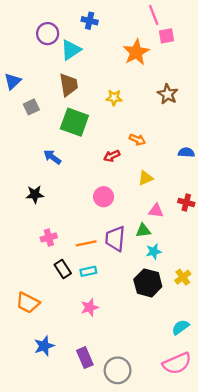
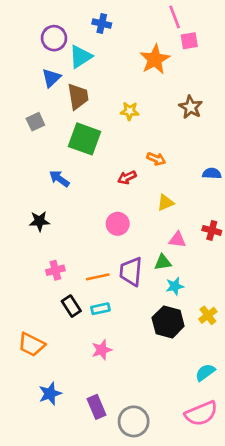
blue triangle: (13, 81) -> (51, 78), moved

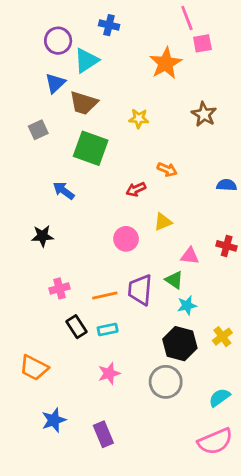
brown trapezoid: (78, 96) -> (84, 103), turned 116
yellow triangle: (165, 203) -> (163, 222), moved
green triangle: (163, 262) -> (174, 280), turned 42
gray circle: (134, 421) -> (166, 382), moved

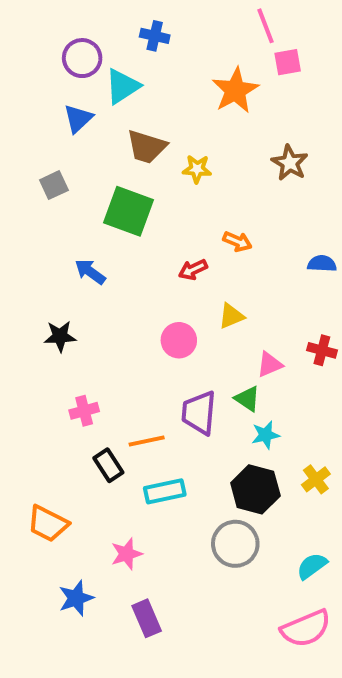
brown trapezoid: (84, 103) -> (147, 147), moved
pink triangle: (190, 256) -> (270, 364), turned -30
orange line: (105, 296) -> (147, 441), moved
cyan rectangle: (108, 329) -> (165, 491), moved, size x1.4
pink star: (109, 373) -> (126, 554), moved

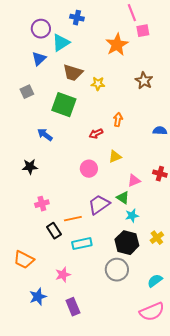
orange arrow: (237, 241) -> (118, 120), turned -104
purple trapezoid: (199, 413) -> (99, 205), turned 50

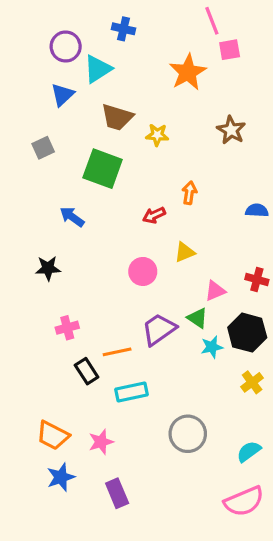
black hexagon: (127, 243) -> (247, 333), moved
orange trapezoid: (24, 260) -> (53, 435), moved

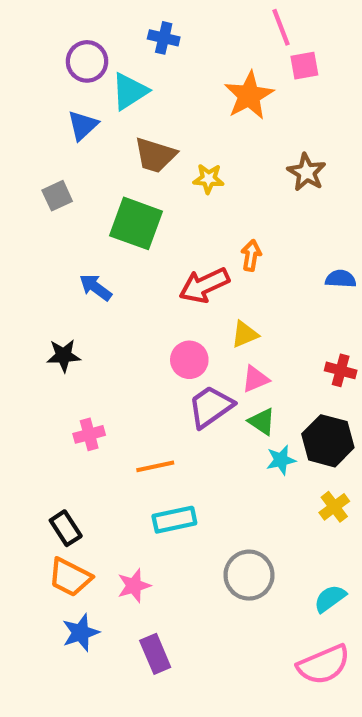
red arrow: (154, 215) -> (204, 285), size x1.6
pink triangle: (215, 291) -> (255, 379), moved
purple trapezoid: (159, 329) -> (211, 407), moved
black rectangle: (87, 371) -> (66, 528), moved

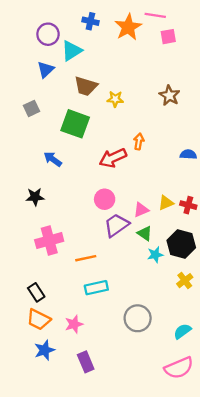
pink line: (281, 27) -> (155, 15), turned -60
orange star: (249, 96) -> (128, 27), moved
yellow triangle: (245, 334) -> (166, 203), moved
pink cross: (89, 434) -> (49, 240), size x1.6

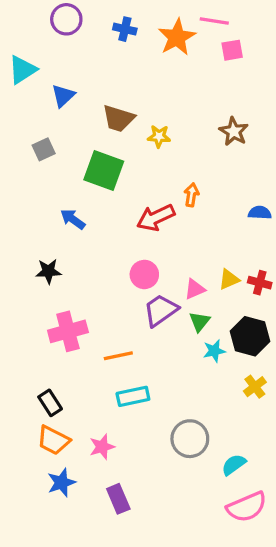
purple circle: (48, 34) -> (66, 19), moved
cyan triangle: (72, 51) -> (22, 70), moved
green triangle: (145, 233) -> (200, 322), turned 35
cyan semicircle: (182, 331) -> (234, 465), moved

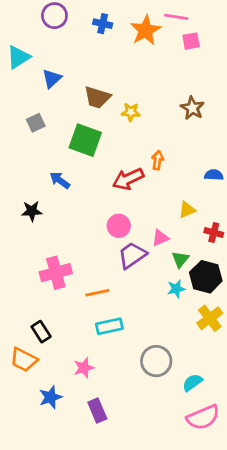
black star: (48, 271) -> (32, 211), moved
yellow triangle: (229, 279) -> (187, 210), moved
green triangle: (200, 322) -> (180, 259), moved
yellow cross: (255, 387) -> (210, 318), size x1.4
orange trapezoid: (53, 440) -> (24, 360), moved

